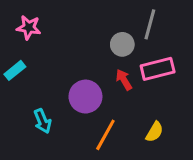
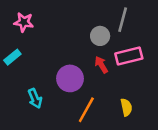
yellow semicircle: (155, 132) -> (126, 107), turned -42

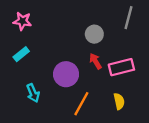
gray line: (123, 20) -> (129, 18), moved
pink rectangle: (129, 56) -> (121, 67), moved
cyan rectangle: (12, 57) -> (21, 54), moved

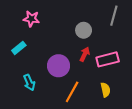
pink star: (22, 21) -> (31, 19), moved
red arrow: (95, 61) -> (85, 54), turned 56

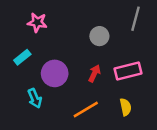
red arrow: (85, 54) -> (94, 73), moved
purple circle: (58, 66) -> (55, 73), moved
orange line: (72, 92) -> (86, 110), turned 30

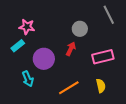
gray line: (136, 19) -> (109, 15), turned -42
pink star: (37, 22) -> (27, 27), moved
red arrow: (94, 73) -> (71, 49), moved

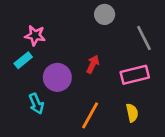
gray line: (109, 15) -> (144, 38), moved
gray circle: (80, 29) -> (105, 14), moved
orange line: (69, 88) -> (90, 115), turned -30

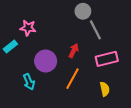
gray line: (144, 38) -> (95, 30), moved
cyan rectangle: (23, 60) -> (10, 47), moved
orange line: (90, 115) -> (73, 79), moved

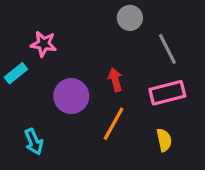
gray line: (95, 30) -> (167, 49), moved
red arrow: (74, 51) -> (115, 80), turned -40
cyan arrow: (29, 82) -> (34, 142), moved

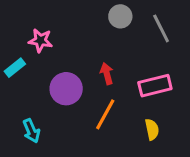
gray line: (167, 49) -> (161, 28), moved

